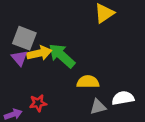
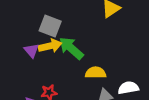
gray square: (24, 38) -> (50, 26), moved

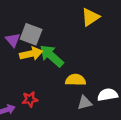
purple triangle: (31, 51) -> (13, 40), moved

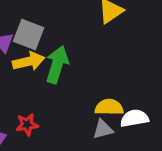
green arrow: (52, 56) -> (57, 65), turned 65
yellow semicircle: (76, 80) -> (109, 107), moved

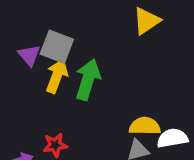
yellow arrow: (29, 61) -> (57, 76), turned -56

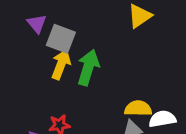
purple triangle: (29, 55) -> (37, 24), moved

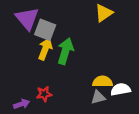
purple triangle: (37, 24) -> (27, 19), size x1.6

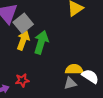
gray square: (45, 30) -> (23, 23), turned 30
white semicircle: (121, 89) -> (90, 76), turned 42

